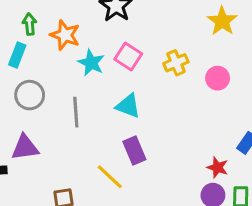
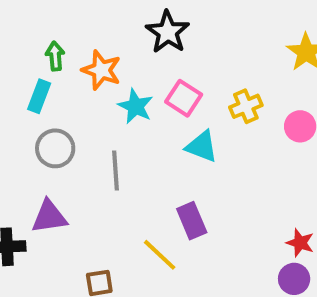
cyan triangle: (128, 106) -> (202, 146), moved

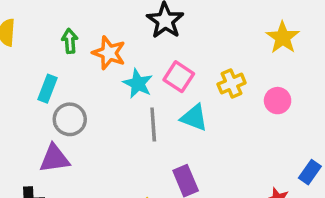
cyan rectangle: (39, 96) -> (48, 89), moved
gray line: (115, 171) -> (153, 124), moved
purple triangle: (49, 217) -> (54, 158), moved

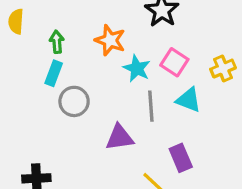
green arrow: (70, 41) -> (57, 42), moved
purple triangle: (54, 158) -> (120, 137), moved

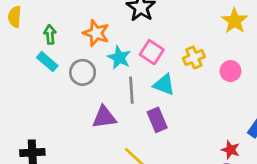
cyan rectangle: (54, 73) -> (47, 62), turned -70
gray circle: (74, 101) -> (83, 72), moved
purple rectangle: (181, 158) -> (157, 120), moved

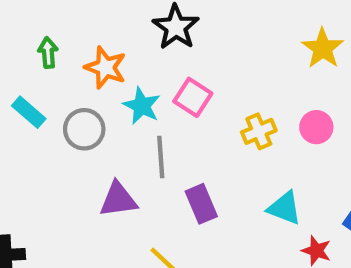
green arrow: (50, 34) -> (48, 53), moved
yellow cross: (194, 57) -> (259, 131), moved
cyan triangle: (164, 85) -> (284, 208), moved

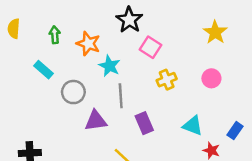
pink square: (193, 97) -> (150, 47), moved
gray circle: (84, 129) -> (73, 92), moved
yellow cross: (259, 131) -> (167, 80), moved

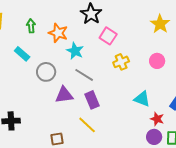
gray line: (121, 96) -> (84, 75), turned -54
purple rectangle: (144, 123) -> (92, 100), moved

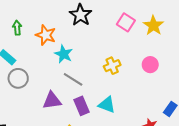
pink square: (108, 36) -> (126, 22), moved
gray circle: (46, 72) -> (18, 78), moved
cyan triangle: (142, 99) -> (107, 105), moved

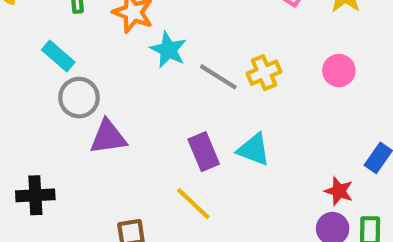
gray line: (73, 79) -> (218, 77), moved
purple triangle: (52, 101) -> (108, 137), moved

